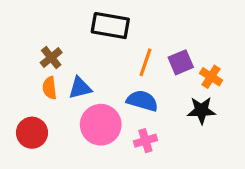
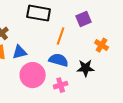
purple square: (181, 62) -> (84, 19), moved
black star: (201, 110) -> (86, 68), moved

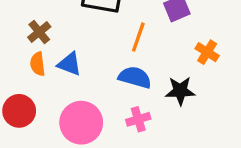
blue triangle: (20, 52) -> (69, 64), turned 35
pink circle: (33, 75) -> (81, 123), moved

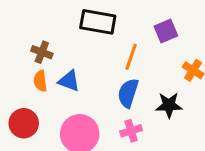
brown cross: (39, 32) -> (42, 52), turned -30
blue semicircle: (135, 77) -> (128, 93), turned -88

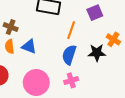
black star: (169, 105) -> (97, 53), moved

